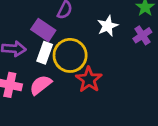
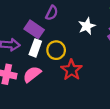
yellow circle: (70, 55) -> (56, 50), size x0.7

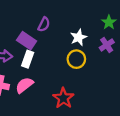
yellow circle: (56, 50) -> (76, 59), moved
red star: (71, 70) -> (63, 98), moved

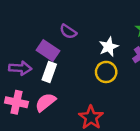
purple semicircle: (44, 24) -> (68, 32), turned 96

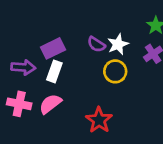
purple semicircle: (68, 32) -> (96, 44), moved
purple rectangle: (48, 51) -> (53, 48), turned -60

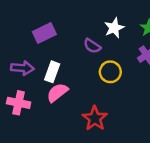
white star: (118, 44) -> (114, 28), moved
purple rectangle: (53, 48) -> (44, 33), moved
pink semicircle: (50, 104) -> (57, 93), moved

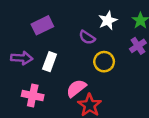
pink semicircle: (57, 93) -> (76, 88), moved
pink cross: (19, 103) -> (33, 96), moved

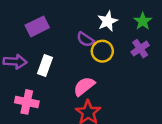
yellow circle: (104, 62) -> (102, 51), moved
pink semicircle: (76, 88) -> (84, 86), moved

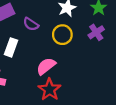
purple semicircle: (85, 39) -> (31, 24), moved

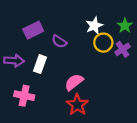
yellow circle: (62, 35) -> (103, 43), moved

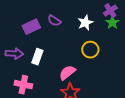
purple semicircle: (59, 41) -> (54, 21), moved
yellow circle: (103, 43) -> (90, 50), moved
purple cross: (123, 49) -> (110, 11), moved

